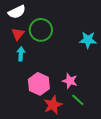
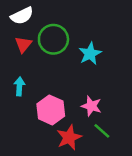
cyan star: (88, 40) -> (90, 54), moved, turned -30
cyan arrow: (21, 54) -> (19, 86), moved

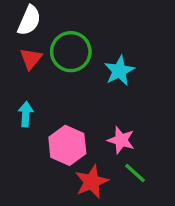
white semicircle: (22, 16) -> (29, 20), turned -40

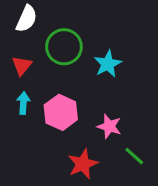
red triangle: (31, 59) -> (22, 66), moved
pink hexagon: (67, 145) -> (61, 112), moved
green line: (135, 173) -> (134, 156), moved

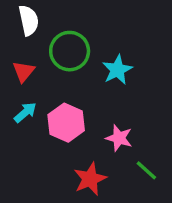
white semicircle: (26, 19) -> (29, 20), turned -36
cyan arrow: (23, 103) -> (25, 112), turned 45

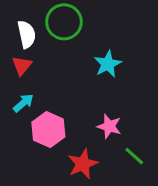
white semicircle: (29, 20) -> (27, 34), moved
green circle: (70, 51) -> (64, 22), moved
pink hexagon: (66, 123) -> (48, 130), moved

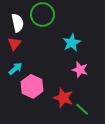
pink star: (109, 126) -> (80, 70), moved
green line: (134, 156) -> (82, 109), moved
red star: (83, 164) -> (63, 98), moved, turned -30

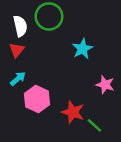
pink star: (80, 70) -> (105, 85), moved

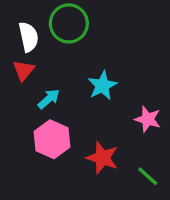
cyan star: (82, 49) -> (102, 86), moved
cyan arrow: (18, 79) -> (49, 99), moved
green line: (94, 125) -> (148, 176), moved

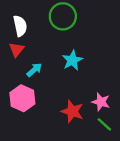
green circle: (69, 23) -> (63, 16), moved
pink star: (148, 119) -> (101, 102), moved
pink hexagon: (52, 139) -> (22, 98), moved

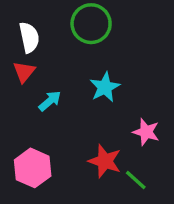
pink hexagon: (22, 98) -> (33, 168), moved
pink star: (101, 102) -> (146, 132), moved
green line: (104, 124) -> (136, 180), moved

